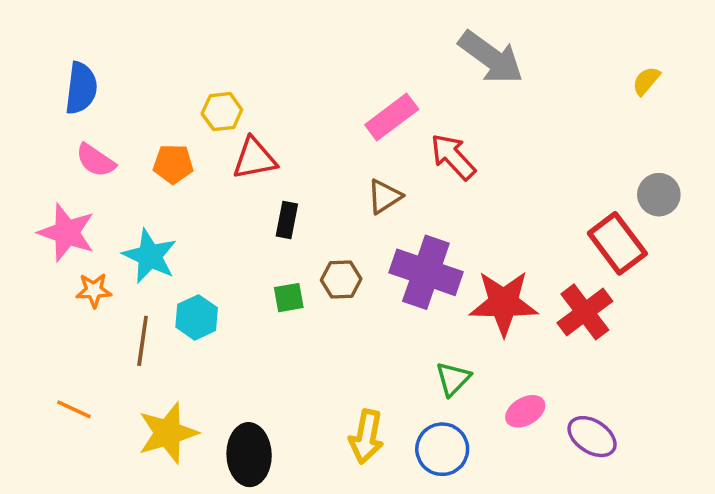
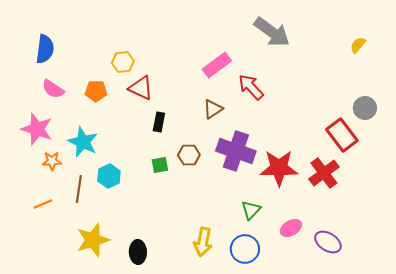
red triangle: (254, 159) -> (141, 88), turned 36
orange line: (74, 409) -> (43, 204), moved, turned -48
black ellipse: (249, 455) -> (138, 252), size x0.7

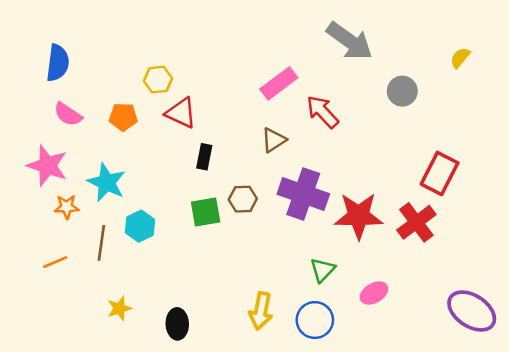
gray circle: (365, 108) -> (402, 91), moved
red rectangle: (342, 135) -> (440, 173), turned 64
green square: (160, 165) -> (206, 212), size x1.4
yellow star: (93, 240) -> (119, 308), size x0.6
purple ellipse: (328, 242) -> (472, 311), moved, size x1.4

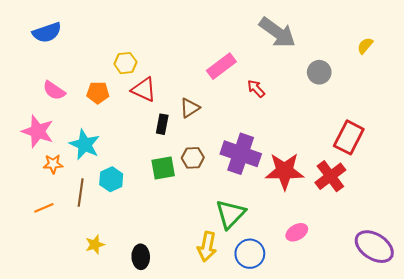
blue semicircle: (58, 63) -> (47, 32), moved, turned 64
red arrow: (323, 112) -> (256, 89), size x0.7
brown triangle: (274, 140) -> (190, 108), moved
green triangle: (323, 270) -> (230, 214), moved, size x1.5

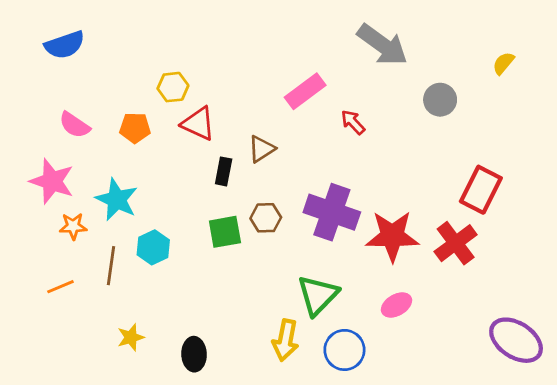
pink ellipse: (297, 232) -> (396, 305), moved

